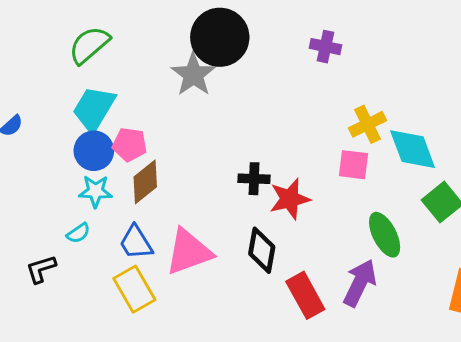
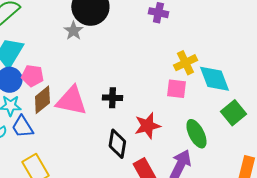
gray star: (193, 75) -> (73, 31), size x0.7
red star: (290, 199) -> (147, 126), moved
blue trapezoid: (136, 242) -> (22, 127), moved
pink triangle: (189, 252) -> (71, 101), moved, turned 32

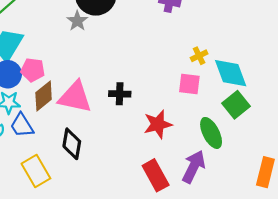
yellow cross: (185, 63) -> (199, 56), size x0.7
green square: (233, 113) -> (236, 105), moved
black diamond: (117, 144) -> (72, 144), moved

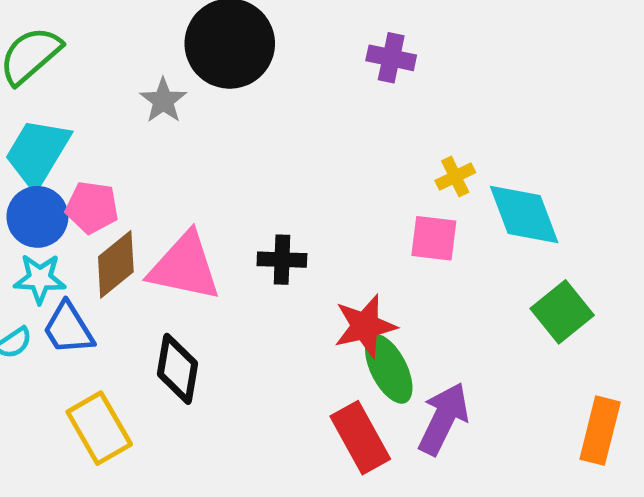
gray star: (77, 21) -> (163, 101), moved
green square: (236, 105) -> (562, 312), moved
green ellipse: (211, 133) -> (389, 369), moved

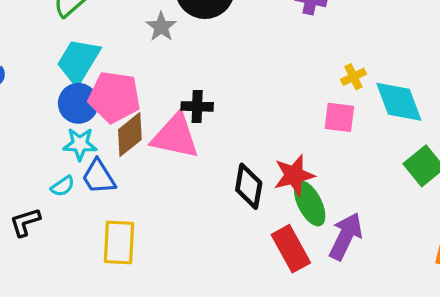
pink pentagon: (92, 207) -> (114, 97), size x1.5
black cross: (282, 260) -> (197, 106), moved
black diamond: (178, 369) -> (249, 186), moved
yellow rectangle: (99, 428) -> (119, 242), turned 33

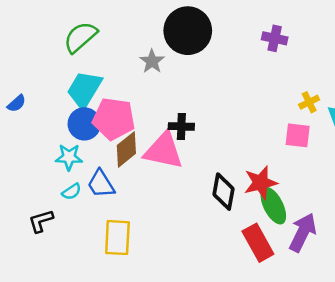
cyan star: (80, 144) -> (69, 157), moved

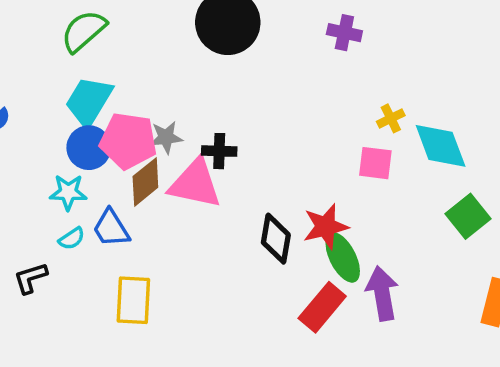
gray star: (152, 61) -> (166, 137), moved, turned 30
purple arrow: (303, 232) -> (382, 293), turned -36
red rectangle: (258, 243) -> (322, 307), turned 69

